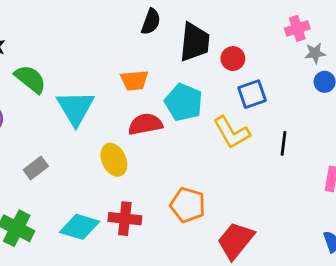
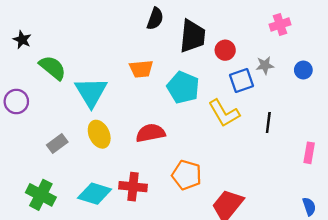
gray star: (315, 53) -> (265, 65), moved
red semicircle: (145, 124) -> (151, 133), moved
yellow ellipse: (114, 160) -> (99, 134), moved

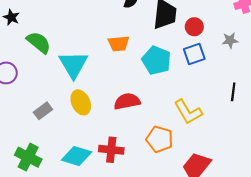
blue square: (241, 80) -> (194, 54), moved
yellow L-shape: (224, 113) -> (188, 112), moved

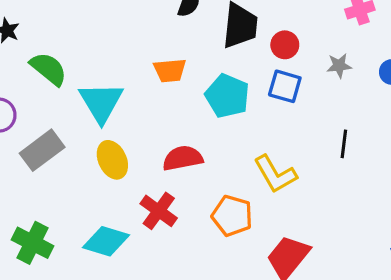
blue square: (194, 54) -> (285, 86), turned 35
gray rectangle: (43, 111) -> (42, 150), moved, size x1.5
red cross: (111, 150) -> (159, 211), moved, turned 30

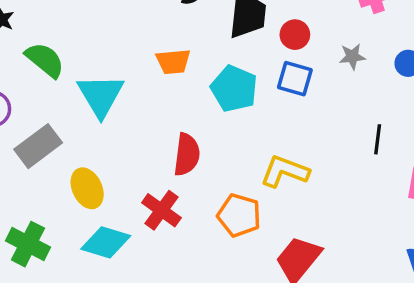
black line: (344, 144) -> (378, 139), moved
red semicircle: (183, 158) -> (187, 155), turned 108
yellow ellipse: (112, 160) -> (87, 188), moved
yellow L-shape: (275, 174) -> (285, 171), turned 141

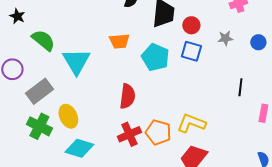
yellow L-shape: (285, 171) -> (191, 123), moved
red cross: (161, 210) -> (129, 134), moved, turned 30
green cross: (28, 244) -> (39, 126), moved

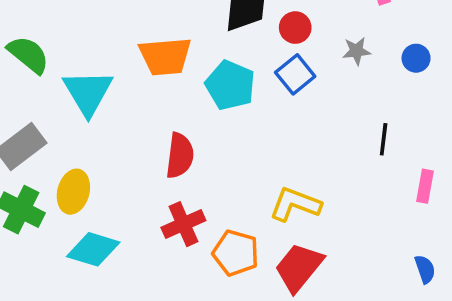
orange trapezoid: (119, 41) -> (165, 56), size x1.4
blue square: (191, 51) -> (295, 74), turned 35
yellow ellipse: (68, 116) -> (73, 192), turned 40
orange pentagon: (158, 132) -> (236, 253), moved

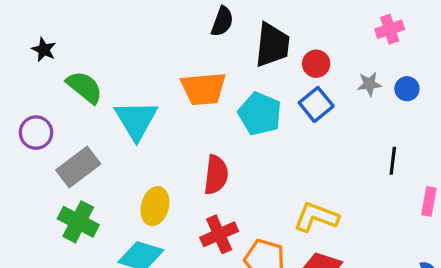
blue circle: (416, 58) -> (407, 89), moved
yellow ellipse: (73, 192) -> (155, 206), moved

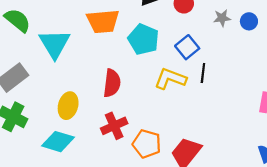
blue square: (316, 104) -> (187, 47), moved
black line: (393, 161) -> (203, 73), moved
yellow L-shape: (316, 217) -> (170, 79), moved

